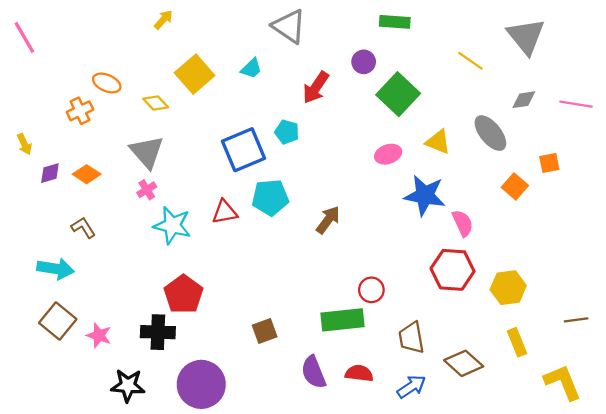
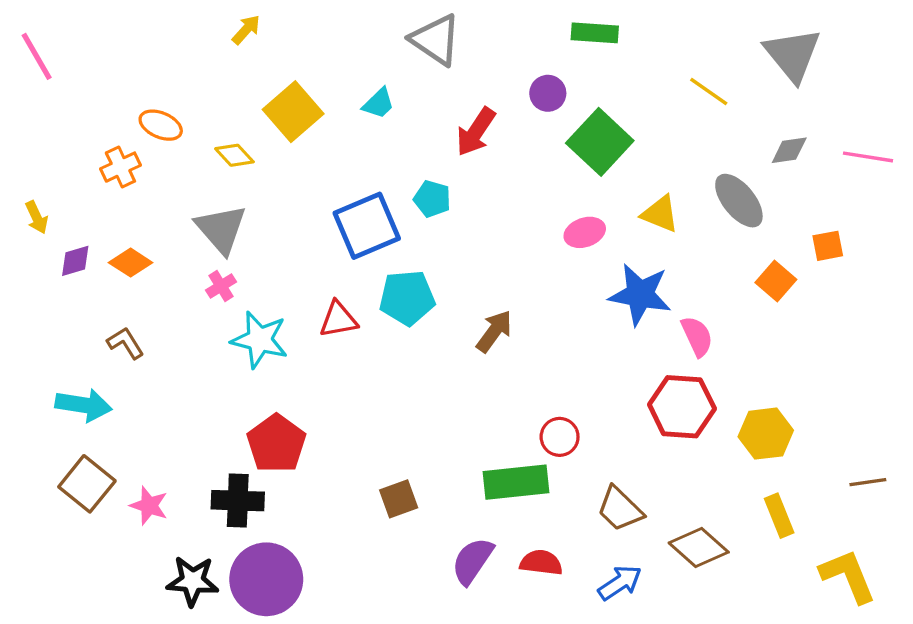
brown trapezoid: (411, 338) -> (620, 509), turned -36
purple semicircle: (314, 372) -> (472, 561), turned 56
purple circle: (201, 384) -> (266, 579), moved

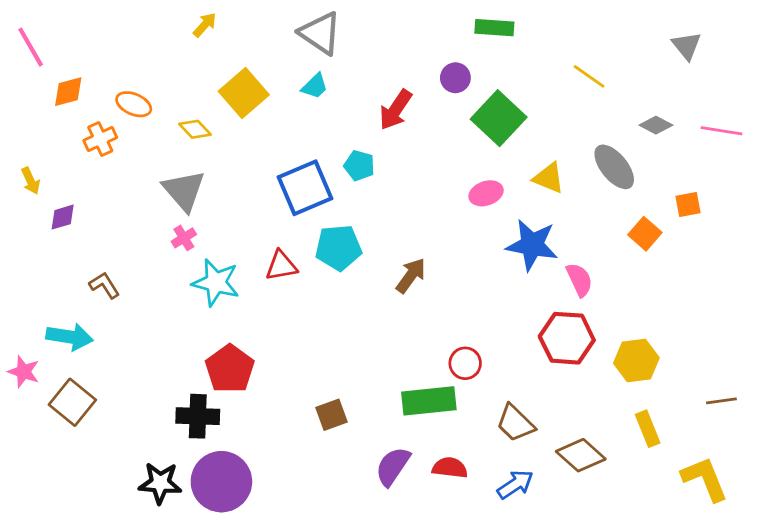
gray triangle: (436, 40) -> (320, 33), moved
gray triangle: (793, 55) -> (687, 46), moved, size x0.6
gray diamond: (789, 150) -> (656, 125), turned 36
orange diamond: (131, 263) -> (68, 92), moved, turned -48
pink star: (149, 506) -> (24, 372), moved

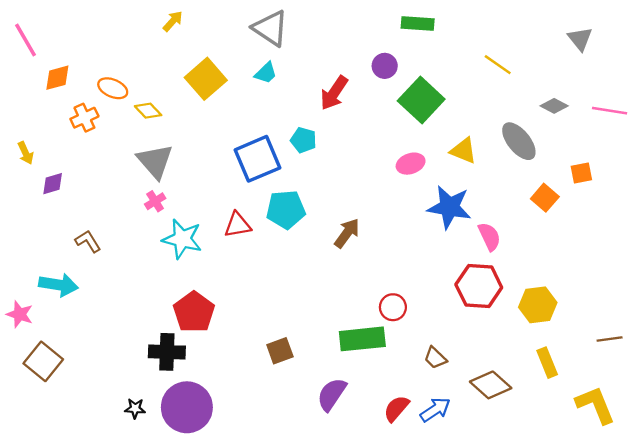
yellow diamond: (195, 129) -> (148, 111), moved
brown square: (72, 402) -> (43, 361), moved
brown trapezoid: (515, 423) -> (435, 358), size x0.7
red semicircle: (450, 468) -> (396, 408), moved, turned -56
black star: (160, 483) -> (135, 408), size x0.6

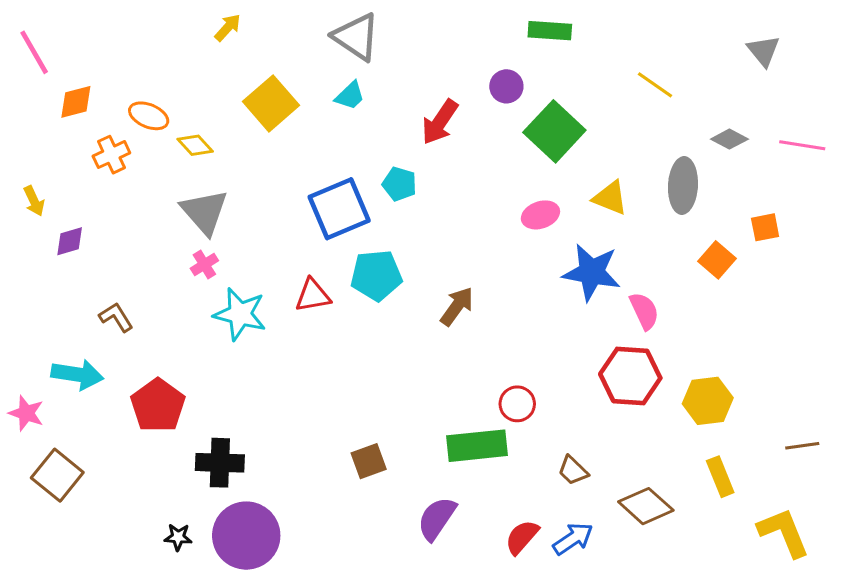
gray ellipse: (519, 141) -> (683, 186), turned 42
red pentagon: (194, 312) -> (158, 405), moved

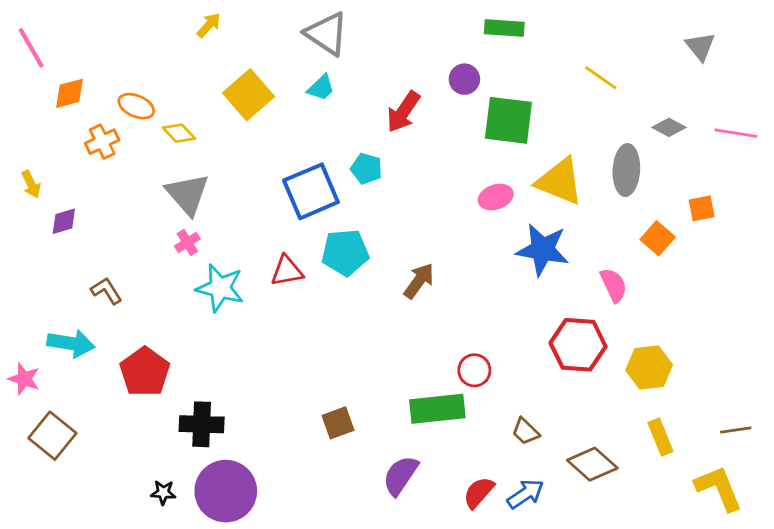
green square: (554, 131) -> (508, 120), turned -36
yellow triangle: (610, 198) -> (560, 181), size x1.5
pink semicircle: (644, 311) -> (614, 285), moved
brown line: (802, 446) -> (736, 430), moved

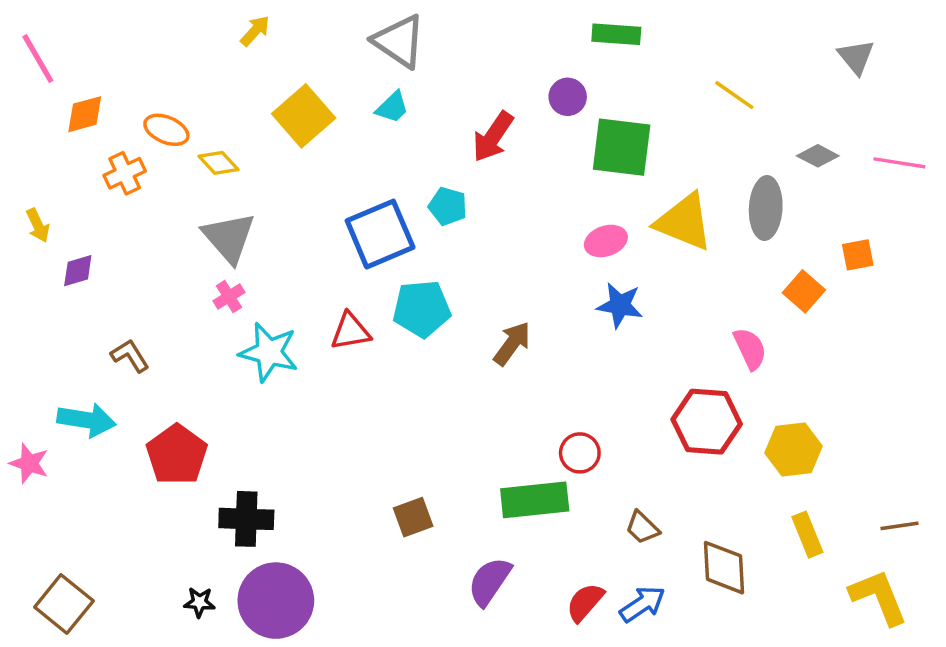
blue star: (543, 250) -> (620, 305), moved, size x0.7
brown square: (52, 436) -> (64, 604), moved
brown diamond: (592, 464) -> (724, 568), turned 45

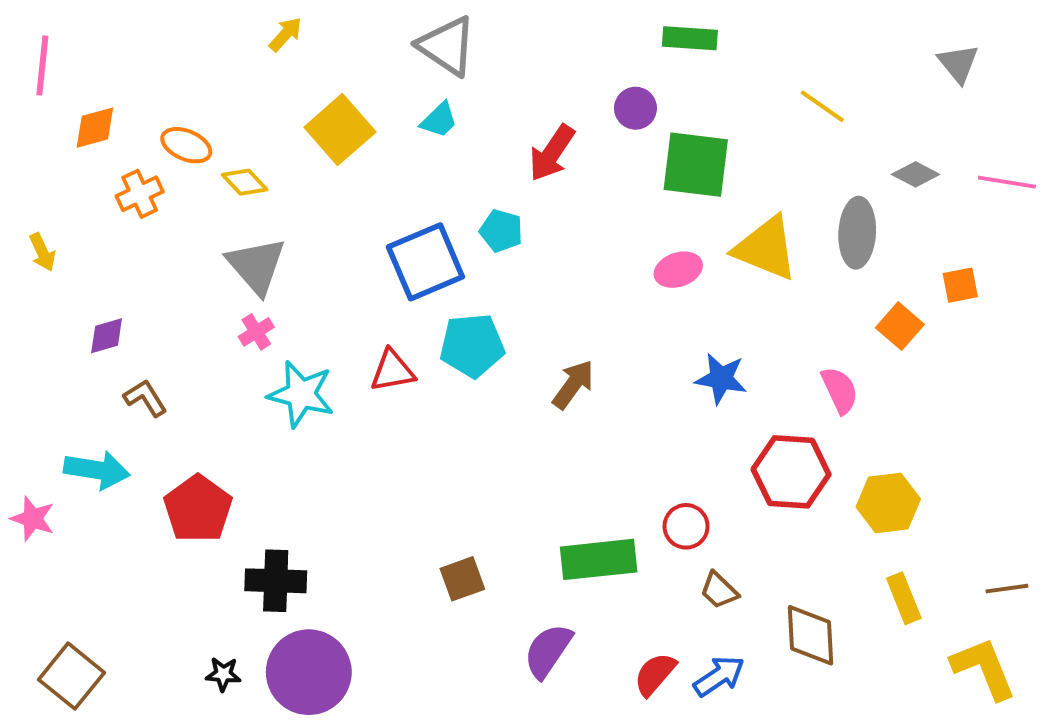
pink line: (38, 59) -> (42, 65), turned 36
purple diamond: (78, 271) -> (107, 336), moved
blue star: (620, 305) -> (721, 379), moved
red circle: (580, 453) -> (686, 526), moved

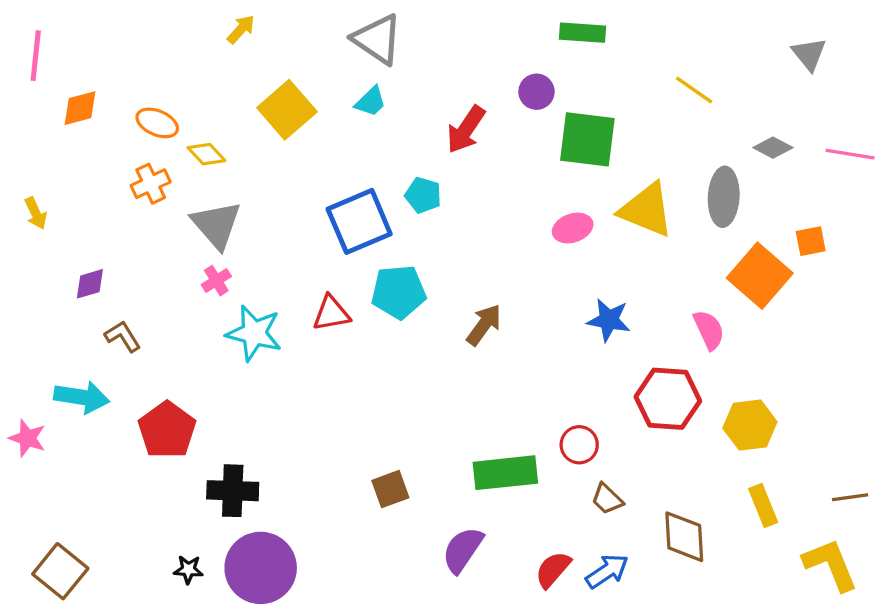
orange cross: (140, 194) -> (151, 184), moved
orange square: (900, 326) -> (760, 276), size x1.6

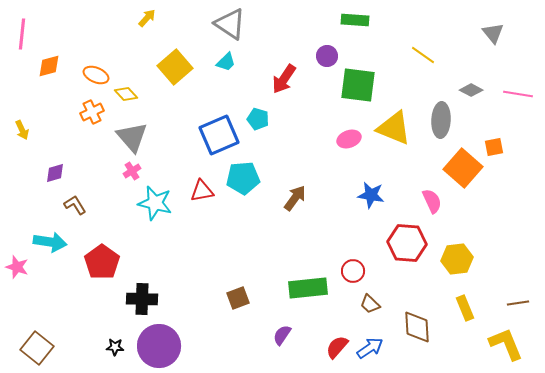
purple semicircle: (463, 550) -> (282, 335), size x0.7

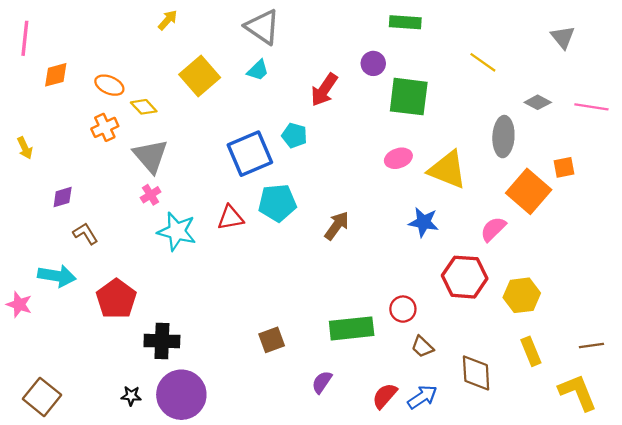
yellow triangle: (394, 128) -> (447, 170), moved
pink semicircle: (432, 201) -> (493, 229), turned -110

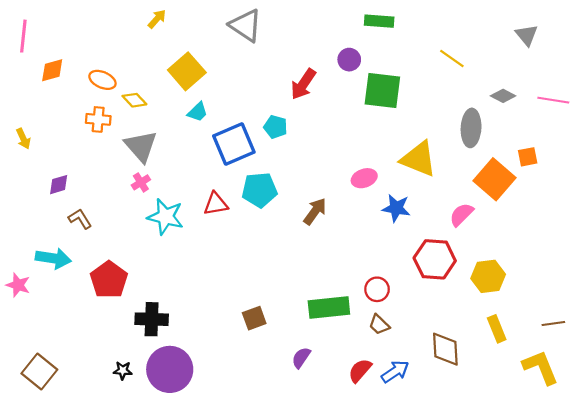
cyan trapezoid: (258, 70) -> (198, 112), moved
orange cross: (105, 127) -> (98, 119), turned 30
pink ellipse: (398, 158) -> (364, 178), moved
brown trapezoid: (422, 347) -> (379, 325), moved

